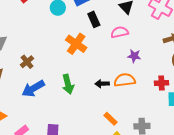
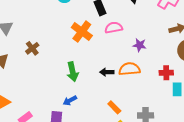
pink semicircle: (120, 32) -> (114, 28), moved
blue arrow: (33, 89) -> (70, 101), moved, size x0.6

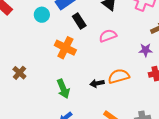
pink semicircle: (114, 28) -> (108, 36), moved
purple star: (140, 45) -> (146, 50), moved

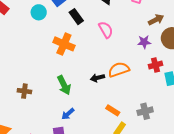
pink semicircle: (108, 36) -> (106, 30), turned 84
brown cross: (19, 73) -> (24, 91), moved, turned -32

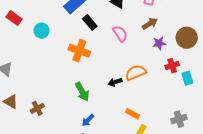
cyan circle: (39, 12) -> (41, 31), moved
brown arrow: (156, 20) -> (150, 24), moved
brown cross: (24, 91) -> (37, 108), moved, turned -32
gray cross: (145, 111) -> (179, 119), moved

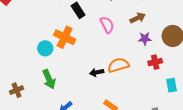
cyan circle: (41, 31) -> (45, 48), moved
cyan rectangle: (187, 78) -> (172, 85), moved
green arrow: (82, 92) -> (49, 79), moved

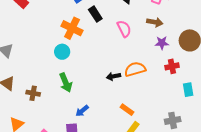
brown arrow: (138, 18) -> (155, 22), turned 35
orange cross: (65, 37) -> (72, 28), moved
brown cross: (17, 90) -> (33, 93), turned 32

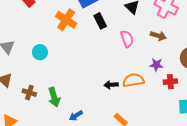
orange cross: (72, 28) -> (66, 20), moved
purple star: (162, 43) -> (156, 65), moved
cyan circle: (62, 52) -> (40, 52), moved
green arrow: (66, 83) -> (54, 97), moved

